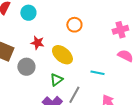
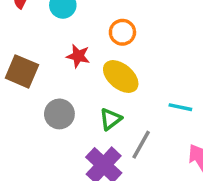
orange circle: (74, 25) -> (122, 32), moved
gray circle: (26, 67) -> (59, 114), moved

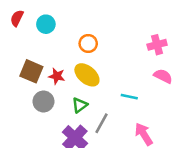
red star: (78, 56) -> (57, 76), moved
brown square: (22, 71) -> (31, 71), moved

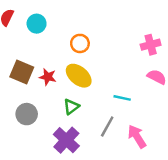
gray circle: (43, 101) -> (27, 114), moved
gray line: (101, 123) -> (107, 126), moved

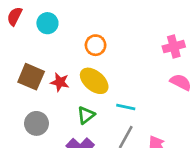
cyan line: (122, 98) -> (126, 107), moved

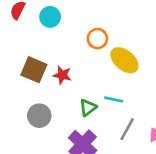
yellow ellipse: (94, 81) -> (124, 60), moved
cyan line: (126, 107) -> (114, 99), moved

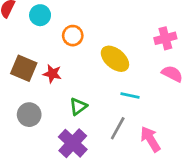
orange circle: (97, 39) -> (73, 36), moved
cyan line: (114, 99) -> (130, 96), moved

